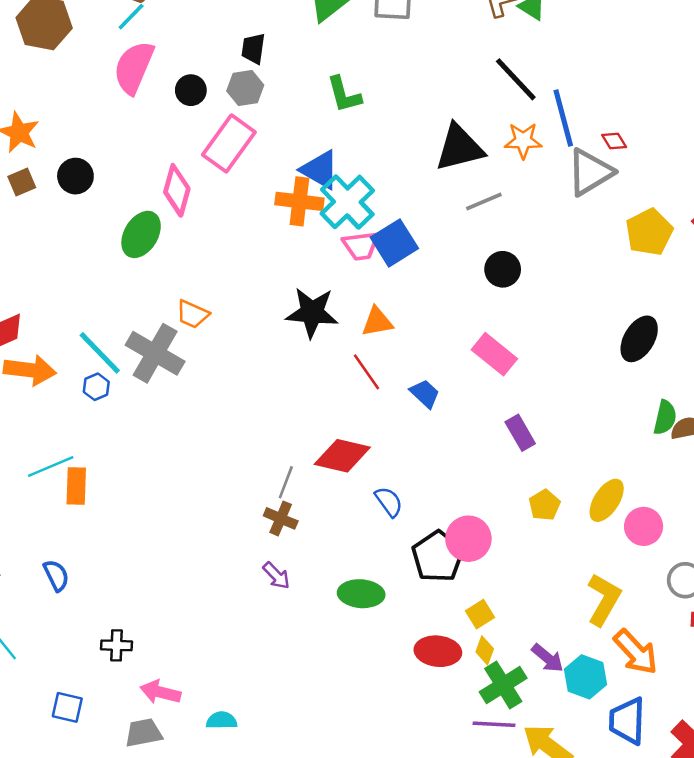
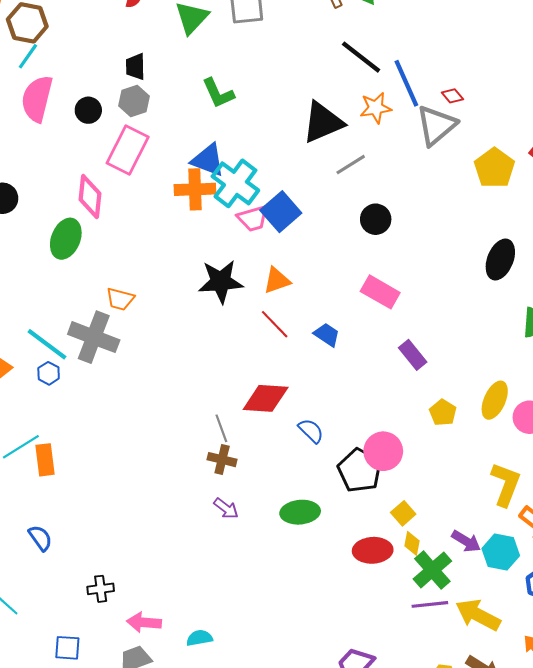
gray line: (286, 482) -> (221, 428), turned -32

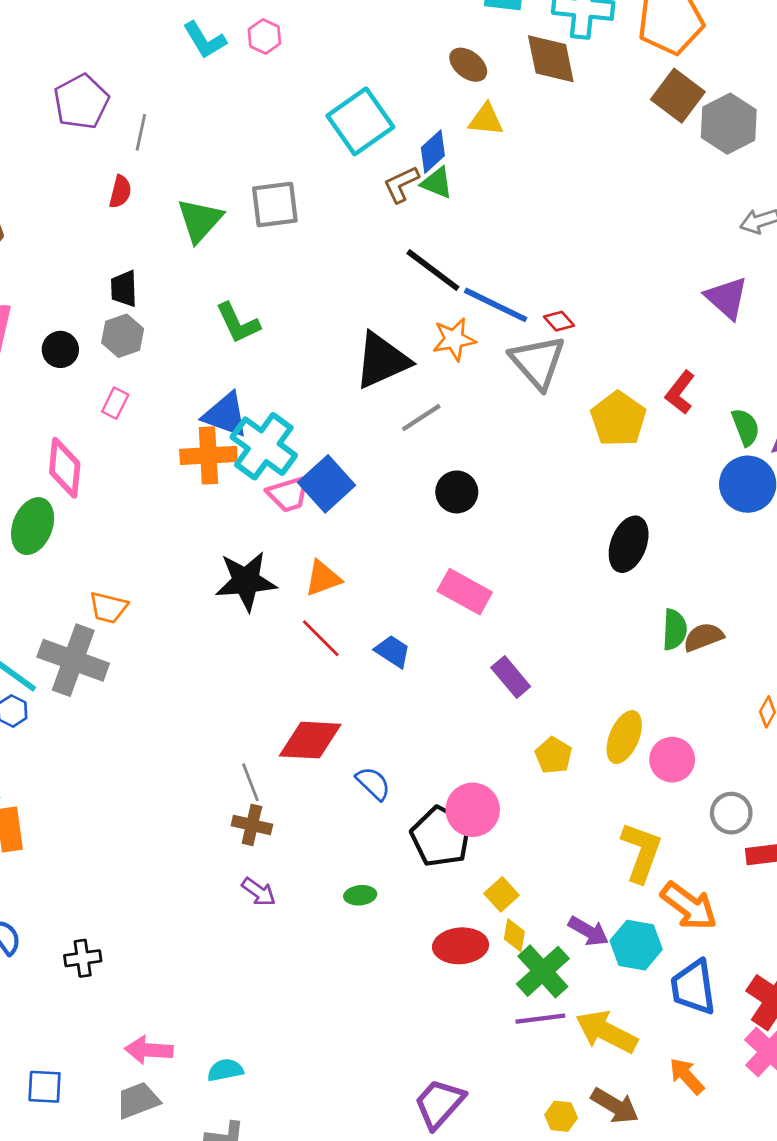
blue line: (406, 83) -> (496, 305), turned -39
gray triangle: (436, 125) -> (538, 362), turned -30
pink rectangle: (128, 150) -> (115, 403), size x0.5
green ellipse: (300, 512) -> (360, 895), size x0.6
black cross: (101, 589) -> (83, 958), moved

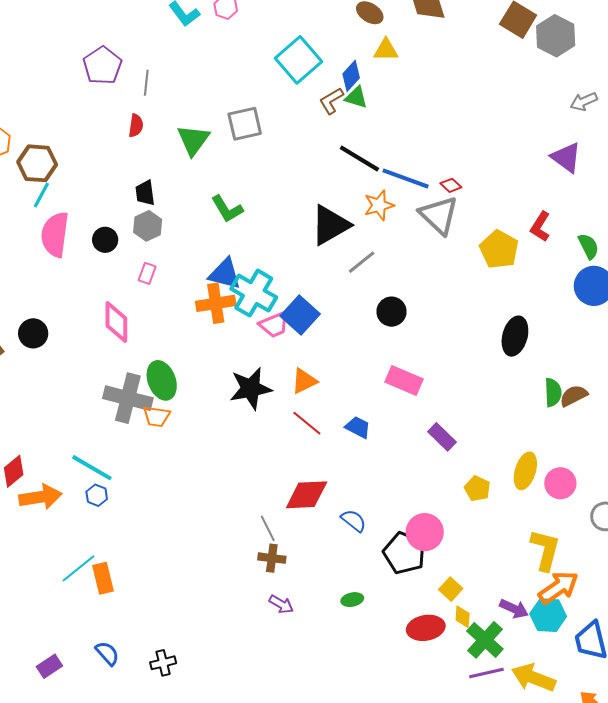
green ellipse: (33, 526) -> (162, 380), moved, turned -36
gray cross: (73, 660) -> (128, 398), moved
orange arrow: (689, 906) -> (558, 587), moved, turned -66

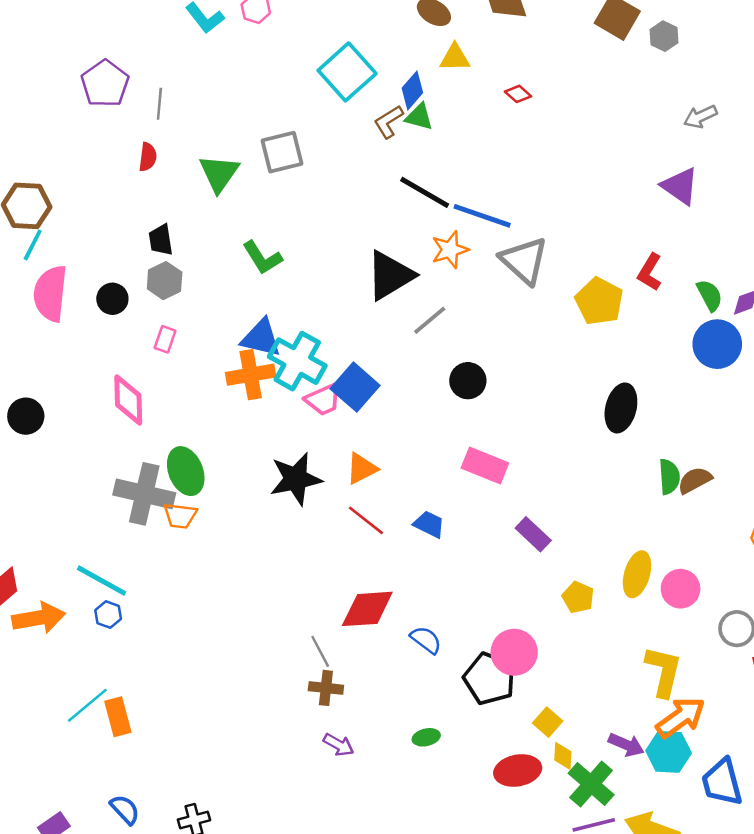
gray hexagon: (556, 36) -> (664, 36), size x0.6
red diamond: (451, 185) -> (518, 94), moved

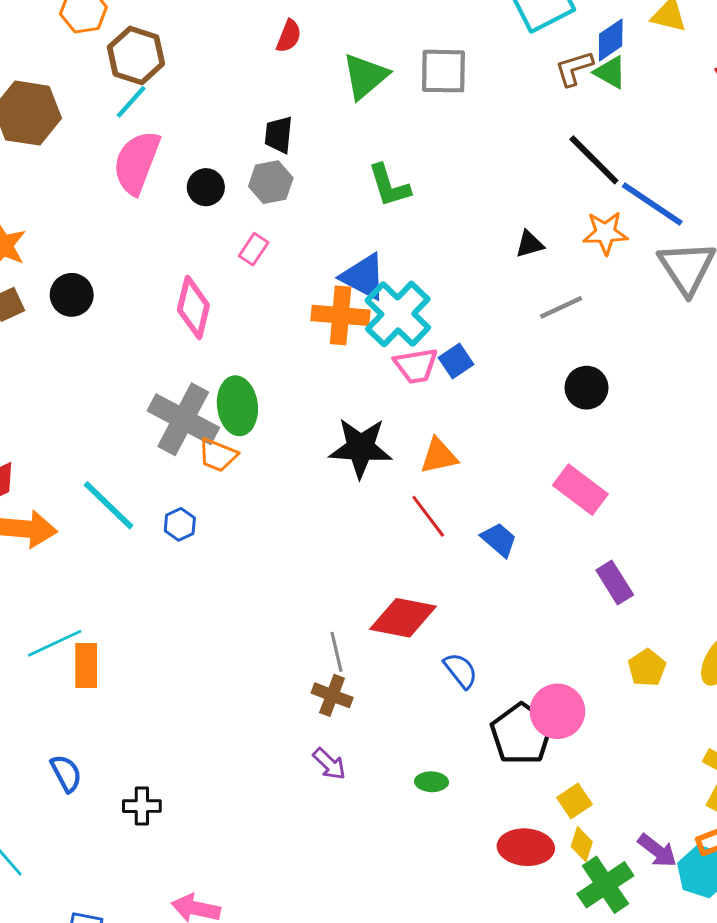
black triangle: (390, 275) -> (530, 244), size x0.5
blue square: (355, 387) -> (456, 361), size x0.6
blue hexagon: (108, 615) -> (180, 524), moved

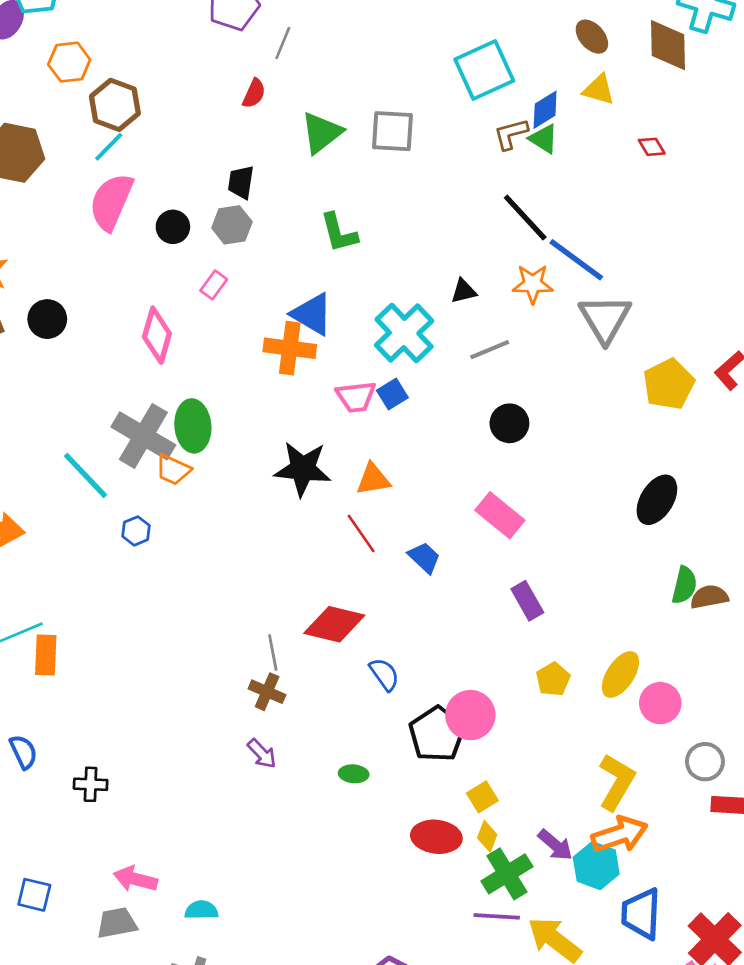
cyan cross: (398, 314) -> (404, 333), moved
cyan line: (109, 505) -> (86, 475), moved

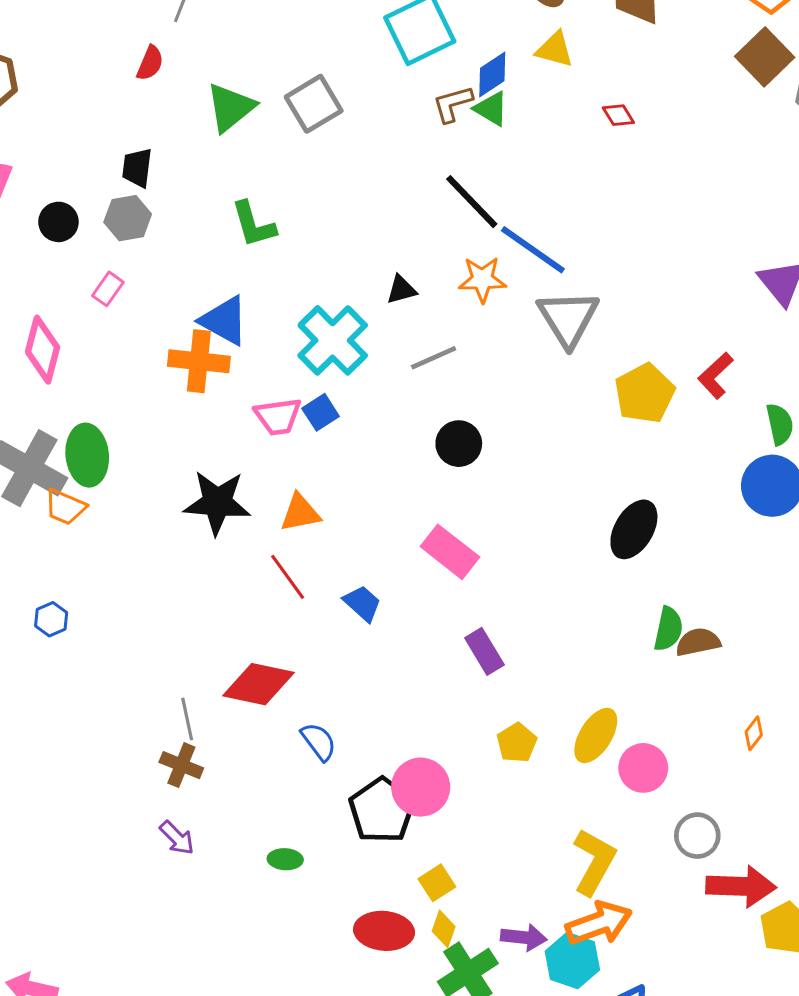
gray square: (392, 131) -> (314, 104), turned -33
blue hexagon: (136, 531) -> (51, 619), moved
purple arrow: (555, 845) -> (524, 937), turned -33

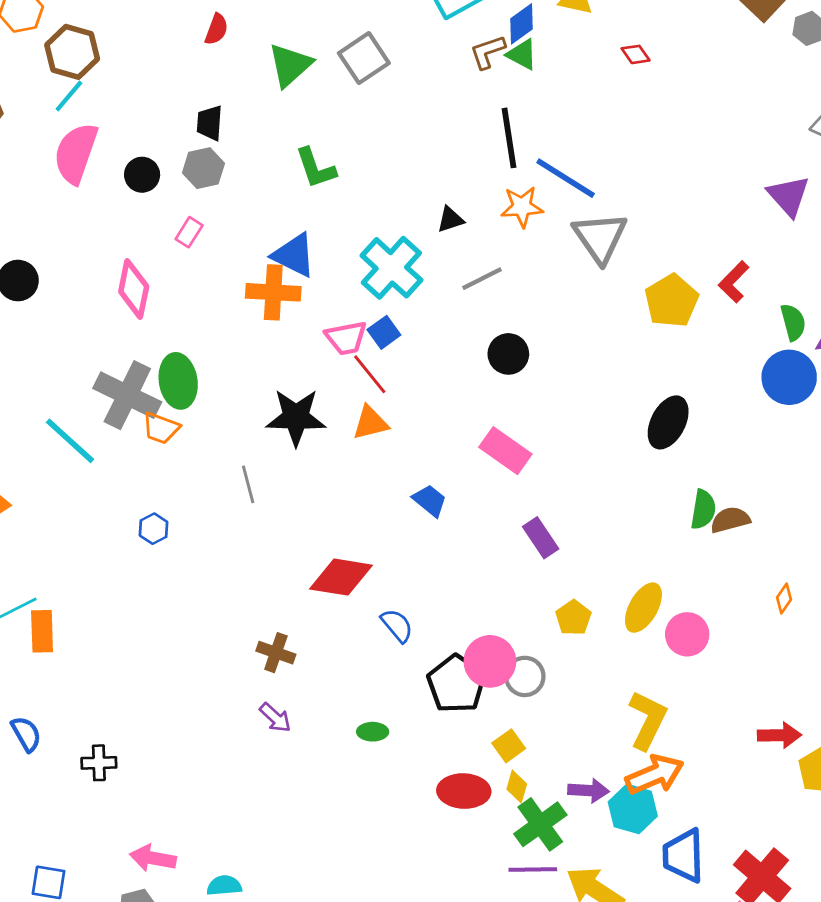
black line: (472, 202) -> (509, 138), turned 38
red line: (288, 577) -> (370, 374), moved
gray line: (187, 719) -> (248, 484), moved
gray circle: (697, 836) -> (525, 676), moved
red arrow: (741, 886) -> (779, 735), size x0.7

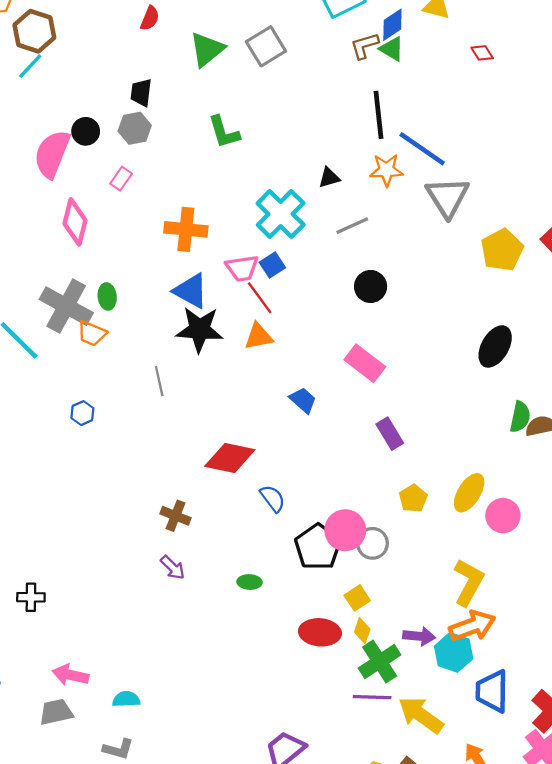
pink semicircle: (76, 153) -> (52, 154), moved
blue triangle: (294, 255) -> (191, 291), moved
green ellipse: (178, 381) -> (107, 296), size x0.6

